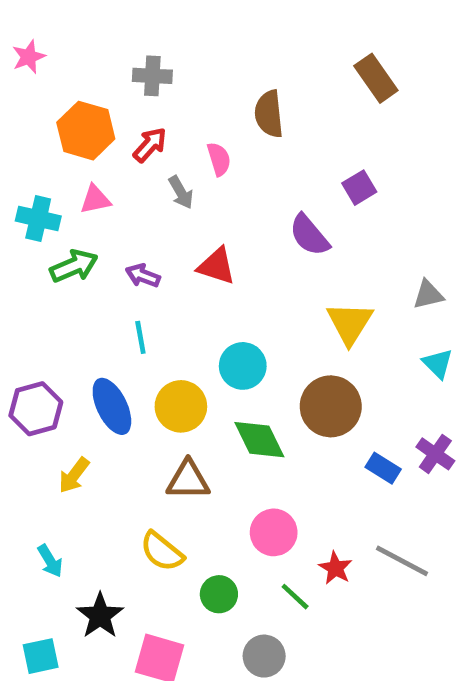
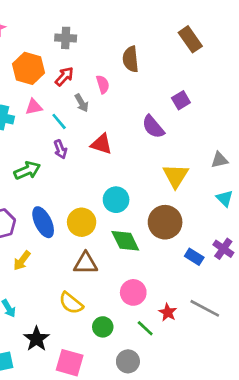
green arrow: (74, 266) -> (27, 171), moved
purple arrow: (143, 276) -> (60, 149), turned -132
cyan line: (140, 337) -> (59, 121), moved, turned -30

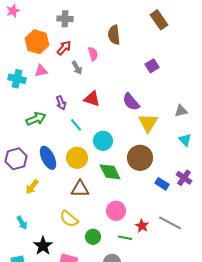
cyan line: (59, 121) -> (76, 125), moved
purple semicircle: (153, 127) -> (131, 102), moved
green line: (145, 328) -> (125, 238), turned -32

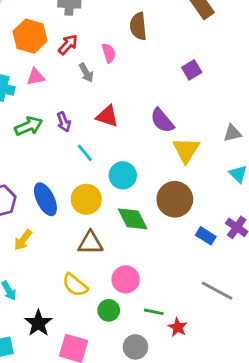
green arrow: (36, 119) -> (29, 126), moved
pink circle: (116, 211) -> (126, 279), moved
red star: (142, 226) -> (178, 327), moved

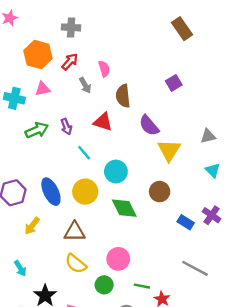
brown semicircle: (138, 26) -> (123, 96), moved
brown circle: (175, 199) -> (160, 192), size x0.7
brown triangle: (90, 243) -> (75, 232), moved

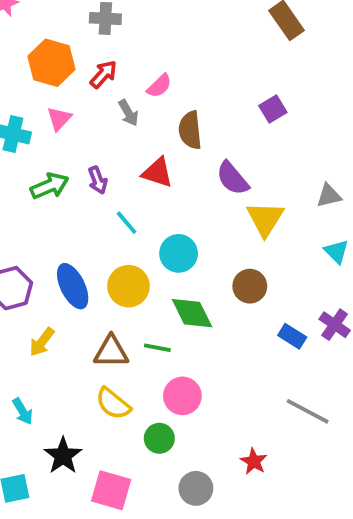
pink semicircle: (104, 69) -> (159, 86), turned 63
pink triangle: (43, 89) -> (59, 119), turned -35
green line: (142, 286) -> (157, 348), moved

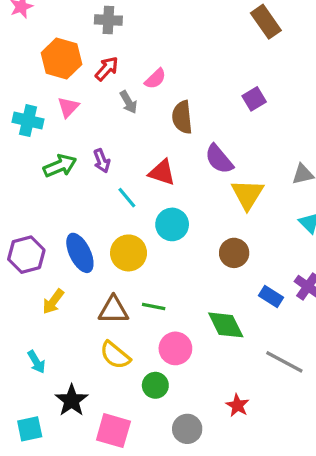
red triangle: (157, 173) -> (162, 173), moved
green diamond: (192, 313) -> (226, 325), moved

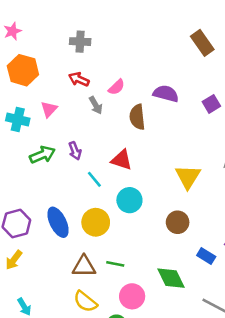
orange hexagon: (62, 59) -> (23, 70), moved
red arrow: (107, 69) -> (79, 79), turned -108
purple square: (254, 99) -> (211, 104), moved
purple semicircle: (219, 159) -> (166, 94), moved, turned 145
yellow arrow: (53, 302) -> (14, 260), moved

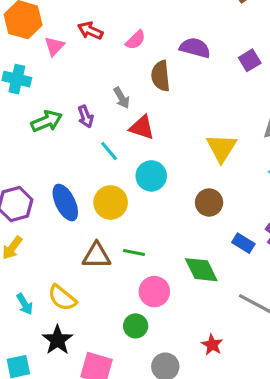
gray arrow: (96, 105) -> (122, 98), moved
pink triangle: (49, 109) -> (54, 46), moved
yellow semicircle: (85, 302) -> (62, 298), moved

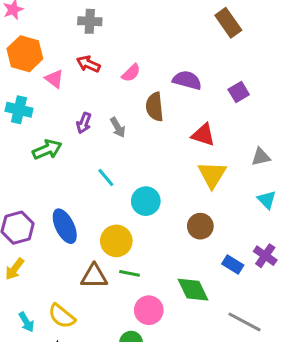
pink triangle: (54, 46) -> (54, 79), turned -36
purple arrow: (86, 117) -> (84, 123), moved, turned 42
red triangle: (142, 127) -> (203, 135), moved
yellow circle: (111, 203) -> (116, 241), moved

